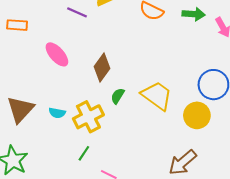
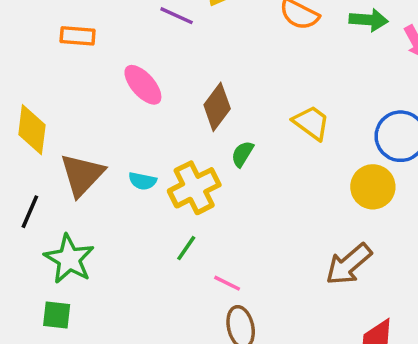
yellow trapezoid: (157, 96) -> (311, 123), moved, size x0.7

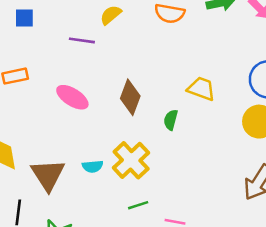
green semicircle: (242, 154) -> (171, 120), moved
green line: (186, 248) -> (138, 205), turned 54

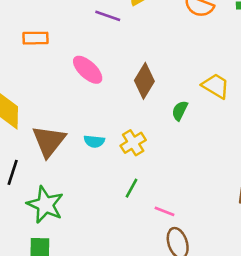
yellow cross: (131, 160) -> (133, 143), size x0.7
green line: (138, 205) -> (132, 188), turned -54

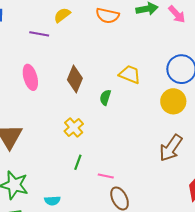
pink ellipse: (88, 70) -> (30, 77), turned 40
cyan semicircle: (94, 141) -> (52, 201), moved

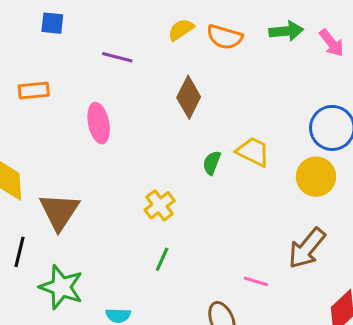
yellow semicircle: (62, 15) -> (181, 30), moved
yellow trapezoid: (130, 74) -> (253, 152), moved
brown diamond: (75, 79) -> (189, 97), moved
pink line: (106, 176) -> (256, 281), moved

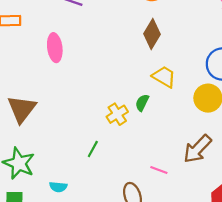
brown diamond: (189, 97) -> (152, 34), moved
green semicircle: (212, 163) -> (142, 103), moved
yellow cross: (160, 205) -> (117, 114), moved

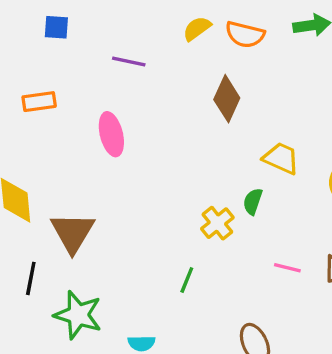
brown diamond: (152, 34) -> (227, 99), moved
pink line: (159, 170) -> (287, 268), moved

